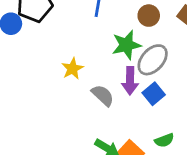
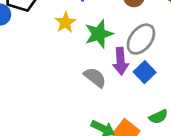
green star: (126, 45) -> (99, 34), moved
yellow star: (72, 69) -> (65, 22), moved

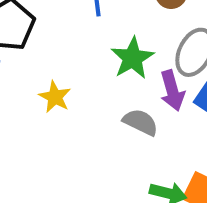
yellow star: (65, 22) -> (55, 97), moved

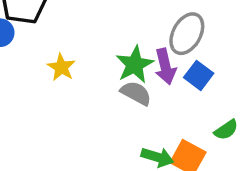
green star: (132, 58) -> (135, 65), moved

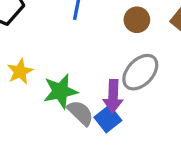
green star: (135, 65) -> (60, 91), moved
blue square: (199, 75) -> (108, 119), moved

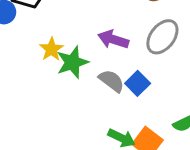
green star: (60, 91) -> (72, 62), moved
purple arrow: (113, 96) -> (113, 39), moved, turned 112

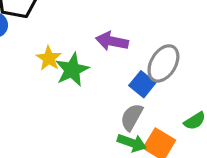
gray ellipse: (162, 37) -> (163, 63), moved
gray semicircle: (112, 81) -> (132, 117), moved, turned -92

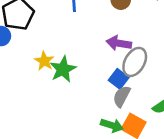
purple arrow: (112, 41) -> (119, 43), moved
gray semicircle: (132, 117) -> (122, 96), moved

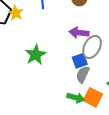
yellow star: (44, 61) -> (16, 13), moved
blue square: (119, 79) -> (80, 61), turned 35

